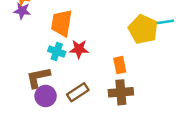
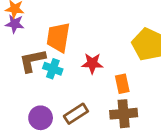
red star: (79, 49) -> (92, 63), moved
brown L-shape: (38, 77) -> (32, 61), moved

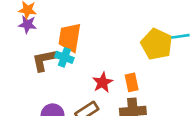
red star: (92, 63) -> (103, 82), moved, turned -30
cyan cross: (53, 69) -> (64, 57), moved

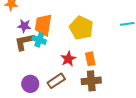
purple star: (28, 24) -> (24, 26), moved
yellow pentagon: (157, 44) -> (81, 28), moved

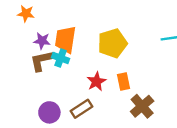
yellow pentagon: (81, 28) -> (112, 43), turned 30
brown cross: (91, 81) -> (142, 106), moved, turned -36

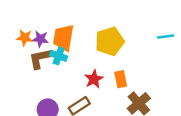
orange star: (26, 14) -> (25, 38), moved

